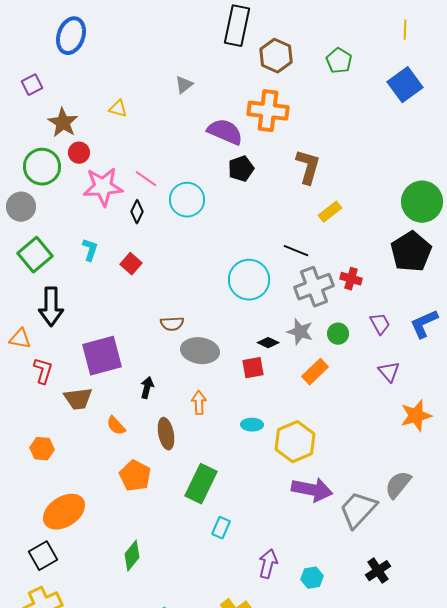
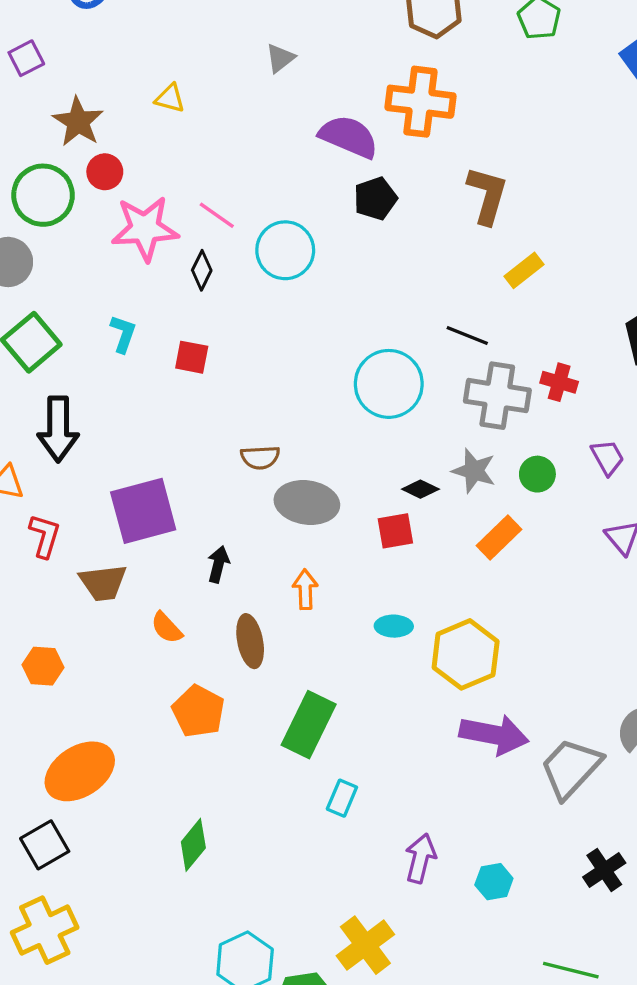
red square: (131, 264) -> (192, 357), turned -30
gray cross: (314, 287) -> (497, 396), turned 30

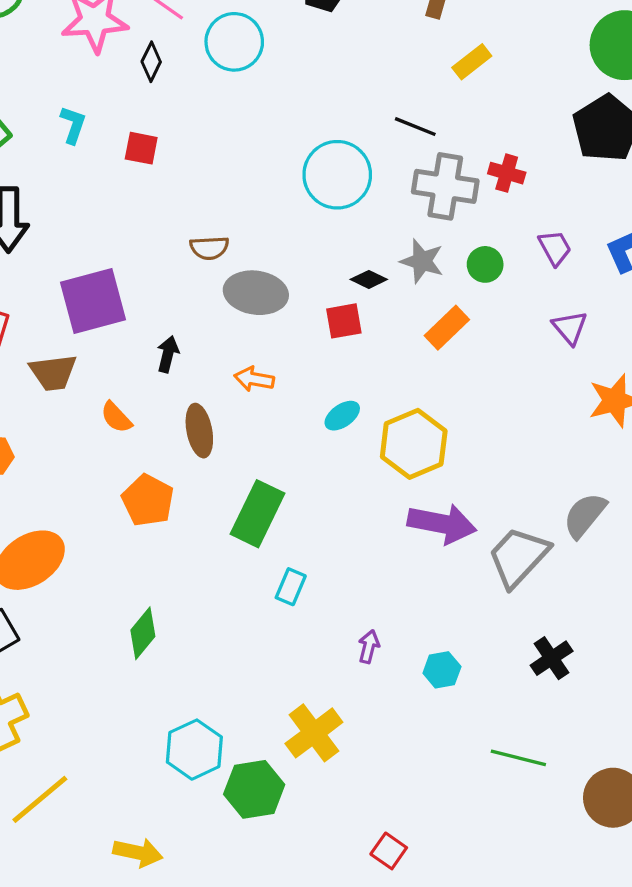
orange arrow: (305, 589) -> (254, 379), turned -78
cyan ellipse: (394, 626) -> (342, 416), turned -36
purple arrow: (420, 858) -> (369, 647), size x0.7

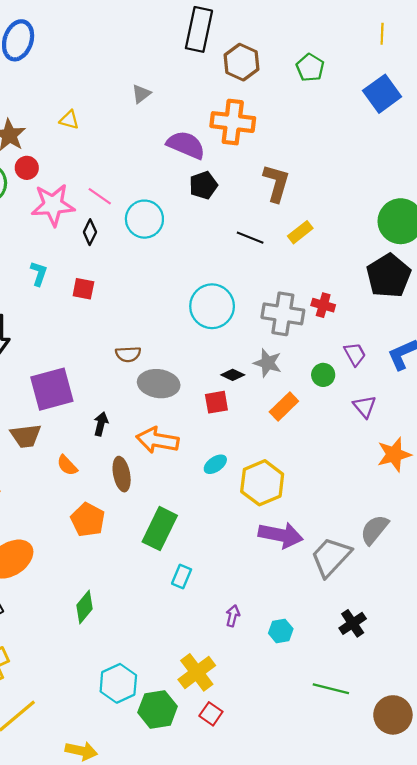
black line: (415, 127) -> (250, 238), moved
green circle: (485, 264) -> (323, 375), moved
orange arrow: (254, 379) -> (158, 440), size x1.6
red square: (389, 851) -> (211, 714), moved

